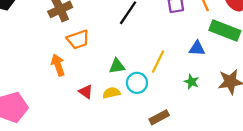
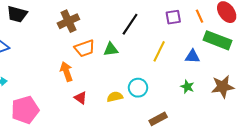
yellow line: (158, 62) -> (159, 51), moved
green triangle: (117, 66) -> (111, 49), moved
red triangle: (86, 92) -> (81, 98), moved

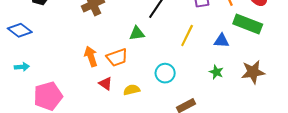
orange trapezoid: (85, 48) -> (117, 57), moved
yellow semicircle: (115, 97) -> (132, 90), moved

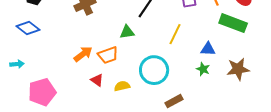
blue diamond: (20, 30) -> (28, 28), moved
blue triangle: (222, 41) -> (208, 49), moved
orange arrow: (91, 56) -> (83, 54), turned 72
cyan circle: (165, 73) -> (154, 70), size x1.5

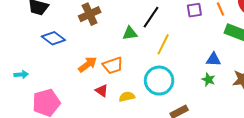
blue diamond: (28, 28) -> (53, 38), moved
green triangle: (127, 32) -> (130, 33), moved
yellow line: (175, 34) -> (163, 44), moved

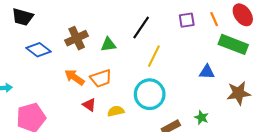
brown cross: (90, 14) -> (77, 38), moved
green triangle: (130, 33) -> (108, 44), moved
orange arrow: (88, 64) -> (74, 77), turned -108
green star: (208, 80) -> (201, 117), moved

